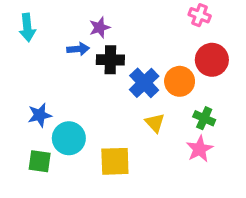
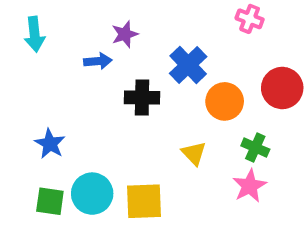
black cross: (110, 60) -> (142, 98), moved
red circle: (212, 60) -> (282, 88), moved
blue cross: (144, 83) -> (188, 65), moved
blue star: (40, 115) -> (50, 144), turned -30
cyan circle: (69, 138) -> (92, 194), moved

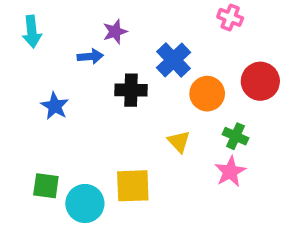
blue star: (50, 144) -> (55, 106), moved
cyan circle: (92, 194) -> (85, 203), moved

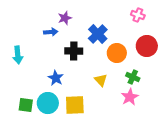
pink cross: (230, 17) -> (138, 15), moved
cyan arrow: (32, 32) -> (18, 55), moved
blue star: (55, 106) -> (56, 78), moved
cyan circle: (85, 203) -> (48, 103), moved

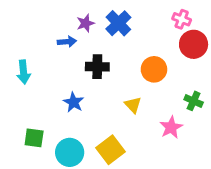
blue cross: (98, 34) -> (118, 23), moved
red circle: (147, 46) -> (194, 44), moved
green cross: (133, 77) -> (194, 101), moved
cyan circle: (48, 103) -> (70, 152), moved
yellow square: (75, 105) -> (110, 150), moved, turned -35

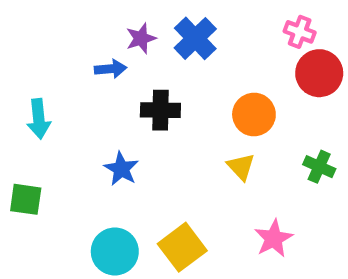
yellow triangle: (133, 105) -> (241, 167), moved
pink star: (171, 127) -> (274, 238), moved
green square: (34, 138) -> (26, 199), moved

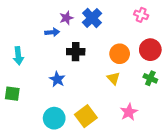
red circle: (319, 73) -> (150, 50), moved

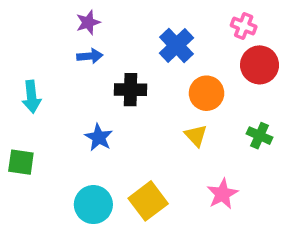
purple star: (66, 18) -> (88, 22), moved
blue cross: (92, 18) -> (176, 45), moved
red circle: (150, 50) -> (260, 65), moved

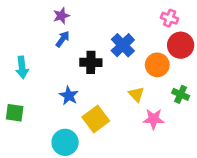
blue cross: (176, 45) -> (123, 45), moved
blue arrow: (90, 56) -> (63, 39), turned -49
orange circle: (207, 93) -> (157, 65), moved
pink star: (222, 194) -> (154, 119), moved, turned 30
yellow square: (148, 201) -> (96, 119), moved

